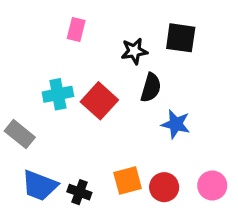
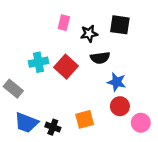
pink rectangle: (76, 29) -> (64, 23), moved
black semicircle: (151, 88) -> (100, 58), turned 66
red circle: (164, 187) -> (120, 106), moved

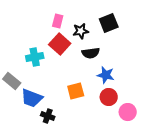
black square: (120, 25) -> (109, 23), turned -30
red square: (66, 67) -> (60, 44), moved
orange square: (85, 119) -> (76, 91), moved
blue trapezoid: (26, 123) -> (32, 98), moved

